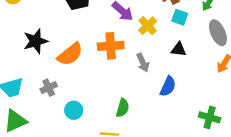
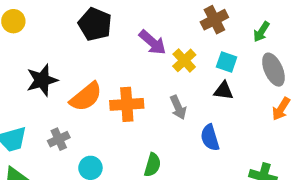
cyan square: (180, 17) -> (227, 62), moved
orange cross: (111, 46) -> (127, 104), moved
blue semicircle: (168, 86) -> (210, 138), turned 138

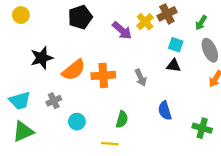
black pentagon: (95, 24) -> (80, 17), turned 30
yellow cross: (184, 60) -> (145, 22), moved
blue semicircle: (210, 138) -> (165, 111), moved

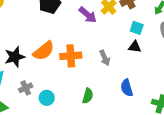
black star: (42, 58) -> (15, 57), moved
gray cross: (54, 101) -> (26, 88), moved

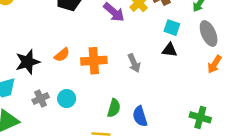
orange semicircle: (44, 51) -> (62, 55), size x0.6
blue semicircle: (127, 88) -> (140, 116), moved
cyan circle: (47, 98) -> (67, 99), moved

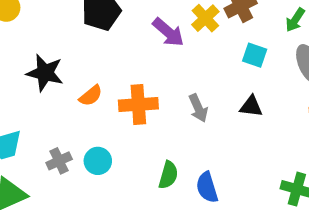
black triangle: (170, 50) -> (251, 106), moved
black star: (28, 62) -> (45, 73), moved, turned 30

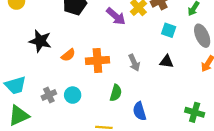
green semicircle: (168, 175) -> (116, 93), moved

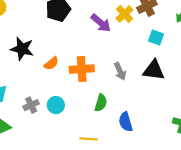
black triangle: (167, 62) -> (154, 70), size x1.5

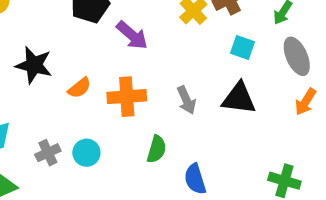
purple arrow: (101, 23) -> (132, 35), moved

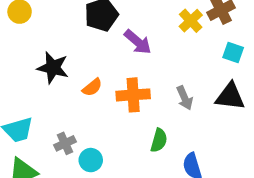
cyan circle: (86, 153) -> (91, 160), moved

